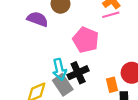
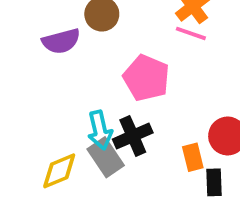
pink line: (111, 15) -> (191, 33), turned 35
purple semicircle: (38, 19) -> (61, 41), turned 145

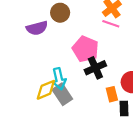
black cross: (133, 136) -> (95, 68), moved
yellow diamond: (59, 171) -> (46, 90), moved

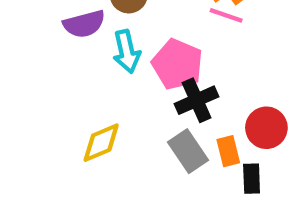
cyan arrow: (59, 79) -> (127, 51), moved
gray rectangle: (62, 94) -> (188, 151), moved

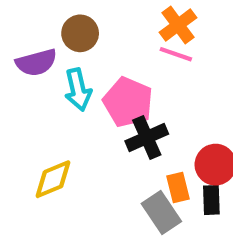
gray rectangle: (188, 151) -> (161, 213), moved
black rectangle: (252, 179) -> (211, 200), moved

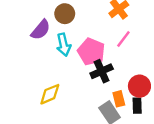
pink line: (176, 54) -> (123, 39), moved, turned -72
purple semicircle: (36, 62) -> (41, 30), turned -35

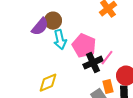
brown circle: (65, 14) -> (53, 21), moved
pink line: (123, 39) -> (107, 58), moved

